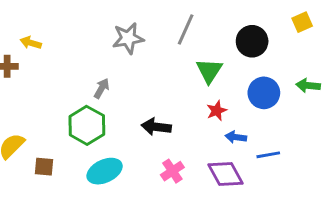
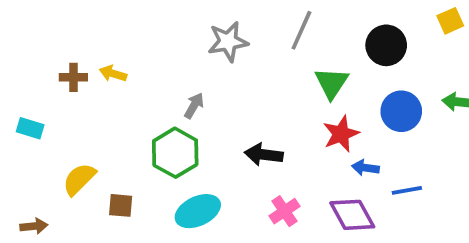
yellow arrow: (31, 43) -> (113, 74), moved
red star: (217, 111) -> (341, 134), size x1.4

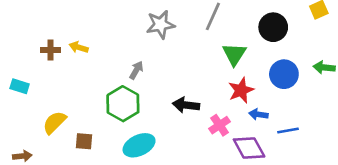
pink cross: (284, 211) -> (220, 125), moved

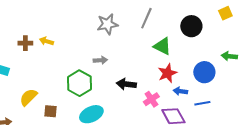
green triangle: (234, 54) -> (162, 46), turned -36
gray arrow: (136, 70) -> (100, 60), moved, turned 56
blue circle: (284, 74) -> (204, 72), moved

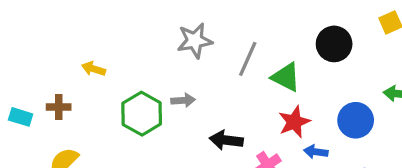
gray line: (146, 18) -> (248, 59), moved
brown cross: (25, 43) -> (59, 107), moved
green hexagon: (79, 83) -> (142, 114), moved

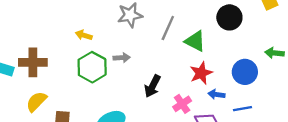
yellow arrow: (94, 69) -> (84, 35), moved
brown cross: (59, 107) -> (33, 62), size x1.6
black arrow: (226, 140) -> (152, 86), turned -70

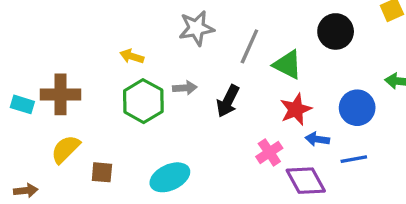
black arrow: (152, 86) -> (228, 101), moved

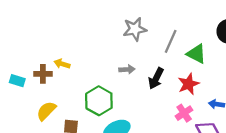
yellow arrow: (132, 56) -> (62, 64), moved
brown cross: (61, 94) -> (43, 74), size x0.7
green hexagon: (143, 101) -> (99, 101), moved
red star: (296, 109) -> (189, 84), moved

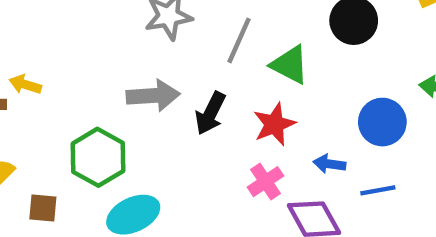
gray arrow: (127, 69) -> (153, 96), size x1.6

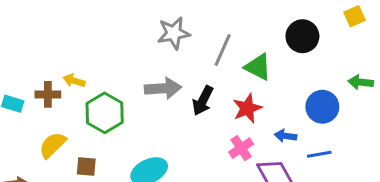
green hexagon: (98, 157) -> (105, 113), moved

